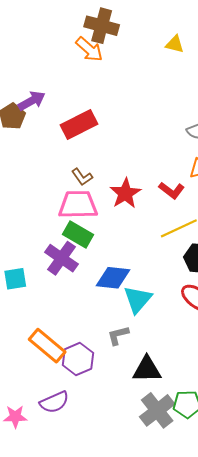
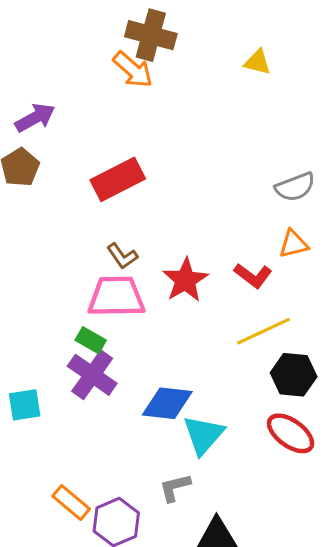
purple arrow: (32, 101) -> (35, 118), moved
green rectangle: (78, 235) -> (91, 340), moved, size x0.7
orange rectangle: (47, 346) -> (71, 502), size x0.7

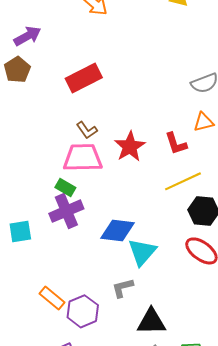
red L-shape: (253, 276) -> (176, 143), turned 35
purple cross: (92, 375) -> (66, 211), turned 32

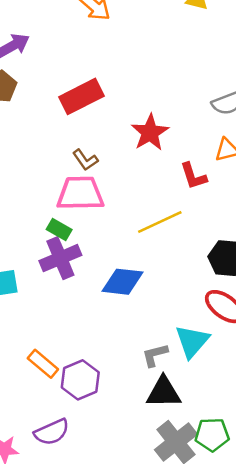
red star: (130, 147) -> (150, 133), moved
yellow line: (183, 181) -> (160, 222), moved
cyan triangle: (142, 252) -> (192, 341), moved
gray L-shape: (123, 288) -> (155, 355), moved

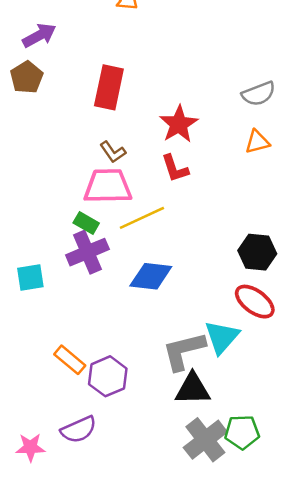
red rectangle: (82, 96) -> (109, 87), turned -51
red L-shape: (193, 176) -> (175, 168), moved
yellow line: (160, 222) -> (142, 218), moved
gray L-shape: (155, 355) -> (184, 351), size x1.6

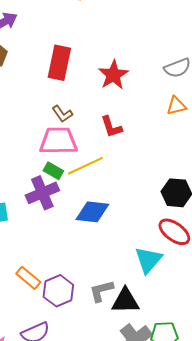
red star: (179, 124) -> (113, 75), moved
green rectangle: (86, 223) -> (53, 171), moved
gray L-shape: (184, 351) -> (101, 291), moved, size x0.7

